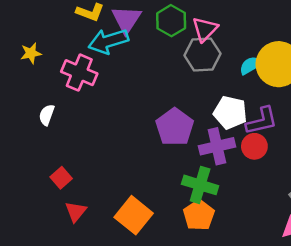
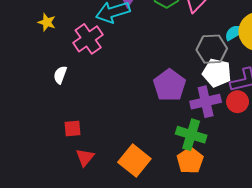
yellow star: (31, 53) -> (47, 22), turned 30
gray hexagon: (202, 54) -> (212, 49), moved
pink cross: (79, 73) -> (88, 39), turned 32
red square: (61, 178) -> (73, 128), turned 36

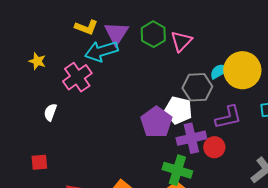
white pentagon: (217, 73) -> (178, 110), moved
red circle: (238, 102) -> (214, 147), moved
red square: (73, 128) -> (39, 162), moved

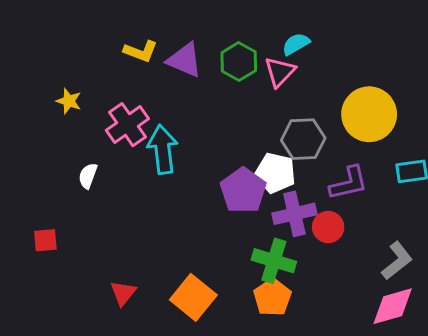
purple triangle: (116, 33) -> (185, 60), turned -40
cyan arrow: (101, 51) -> (163, 149), moved, turned 100
cyan semicircle: (219, 71) -> (296, 44), moved
red square: (39, 162) -> (45, 240), moved

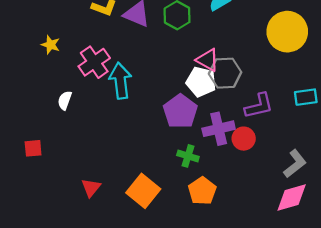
pink triangle: (280, 72) -> (208, 60), moved, turned -45
yellow circle: (369, 114) -> (287, 32), moved
white pentagon: (275, 173) -> (201, 82), moved
green cross: (274, 261) -> (188, 156), moved, size x0.7

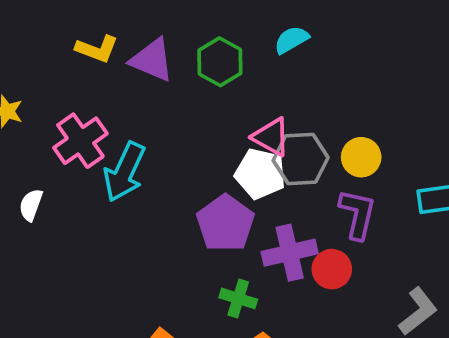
yellow circle: (287, 32) -> (361, 157), moved, size x0.6
cyan arrow: (120, 81) -> (124, 172), turned -148
purple L-shape: (259, 106) -> (357, 214), turned -64

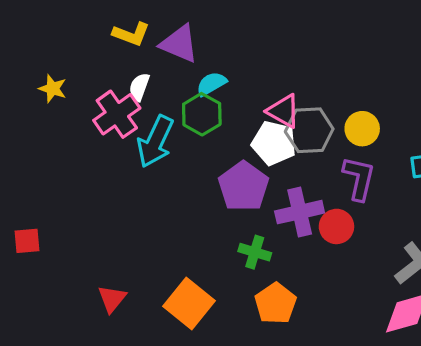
cyan semicircle: (291, 40) -> (211, 84), moved
green hexagon: (220, 62) -> (202, 114), moved
white semicircle: (31, 205) -> (139, 87), moved

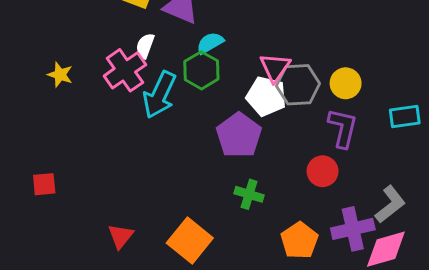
yellow star: (53, 89) -> (60, 75), moved
pink triangle: (284, 111) -> (275, 67), turned 36
purple cross: (300, 212) -> (353, 229), moved
orange pentagon: (276, 303) -> (299, 240), moved

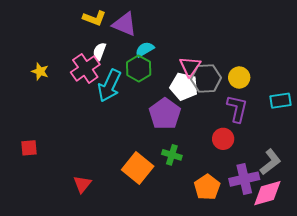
orange square: (190, 240) -> (138, 168), moved

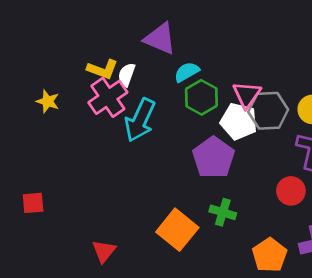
yellow L-shape: (94, 18) -> (103, 69), moved
green hexagon: (139, 68) -> (201, 97), moved

